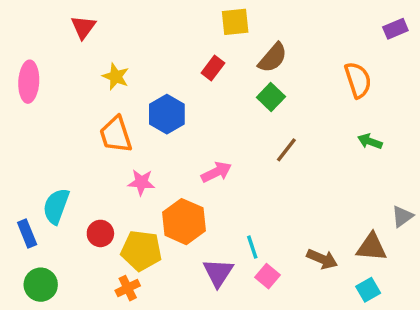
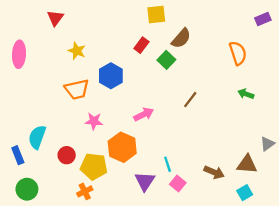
green square: (271, 97) -> (166, 60), moved
orange trapezoid: (116, 135) -> (77, 89), turned -85

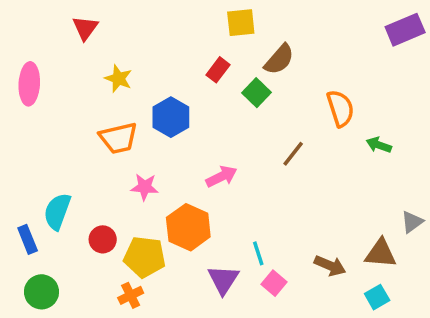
purple rectangle: (263, 19) -> (405, 30), size x1.5
orange semicircle: (238, 53) -> (340, 108), moved

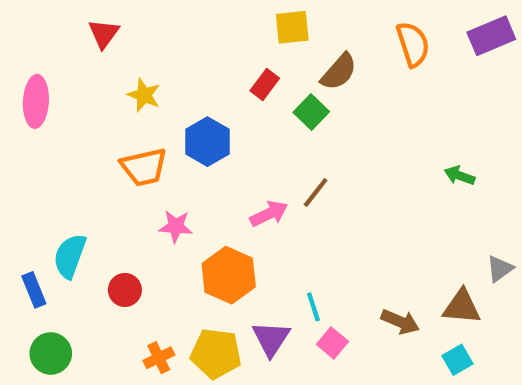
orange semicircle: (340, 108) -> (413, 44), moved
brown line: (293, 154) -> (316, 192), moved
yellow pentagon: (145, 257) -> (216, 353), moved

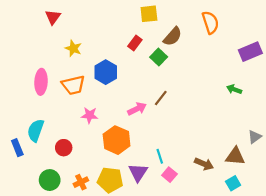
purple rectangle: (491, 36) -> (250, 52), moved
pink ellipse: (36, 101) -> (41, 82), moved
green circle: (51, 353) -> (50, 180), moved

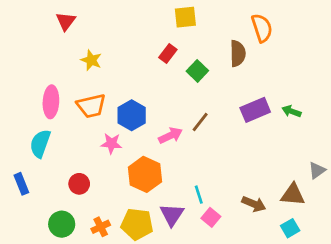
brown semicircle: (173, 36) -> (238, 53), moved, turned -42
purple rectangle: (250, 52) -> (255, 110), moved
blue hexagon: (106, 72) -> (132, 115), moved
cyan semicircle: (36, 130) -> (40, 144), moved

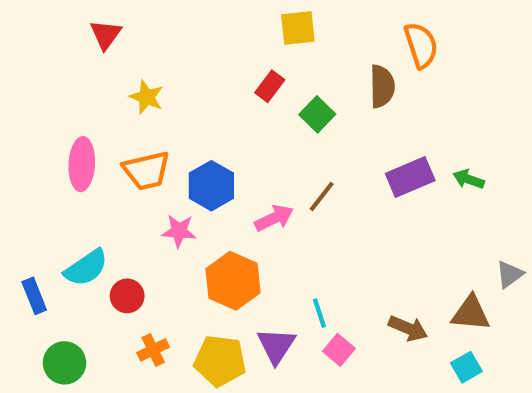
cyan semicircle: (40, 144) -> (86, 268), moved, turned -144
green circle: (62, 224) -> (64, 363), moved
orange cross: (101, 227) -> (153, 350), moved

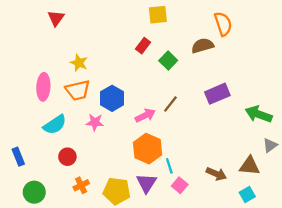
brown semicircle: (382, 86) -> (203, 46), turned -105
yellow star: (147, 97) -> (79, 63), moved
green arrow: (469, 179) -> (259, 114), moved, size x1.6
cyan semicircle: (86, 268) -> (55, 125), moved
orange hexagon: (233, 281) -> (148, 149), moved

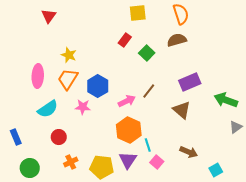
orange semicircle: (223, 24) -> (181, 14), moved
orange trapezoid: (78, 90) -> (68, 79), turned 135
brown triangle: (249, 166) -> (182, 110), moved, turned 36

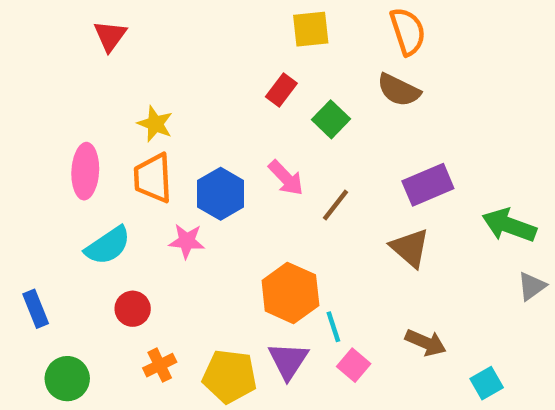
brown semicircle: (177, 40) -> (399, 90), turned -138
orange trapezoid: (68, 79) -> (153, 178), turned -35
pink arrow: (127, 101) -> (286, 178), moved, turned 72

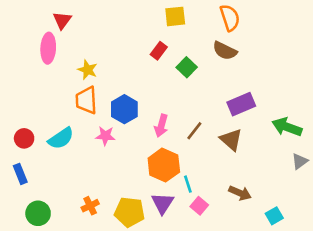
pink ellipse: (85, 171) -> (48, 48), moved
pink arrow: (286, 178) -> (161, 126), moved, turned 60
brown line: (336, 205) -> (194, 131), moved
red circle: (133, 309) -> (24, 138), moved

